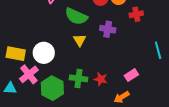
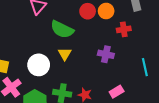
purple cross: (108, 29) -> (106, 54), moved
white circle: (44, 53) -> (39, 65), moved

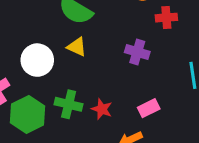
yellow triangle: (65, 54) -> (77, 47), turned -40

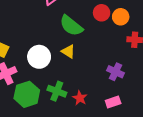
purple cross: (137, 52) -> (116, 72), moved

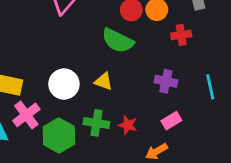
green semicircle: (71, 26) -> (118, 41), moved
yellow triangle: (68, 51) -> (103, 81), moved

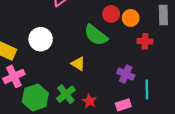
white circle: (64, 84) -> (41, 39), moved
cyan line: (210, 87) -> (147, 89), moved
green cross: (96, 123) -> (66, 94), turned 30

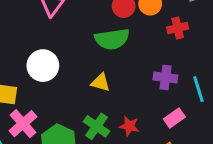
green semicircle: (96, 35) -> (112, 39), turned -30

